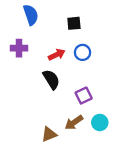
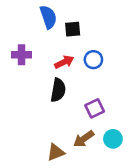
blue semicircle: (31, 15) -> (48, 17), moved
black square: (74, 23) -> (73, 29), moved
black semicircle: (51, 79) -> (58, 90), turned 42

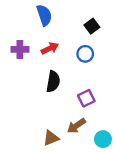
black square: (73, 29) -> (92, 26), moved, turned -32
red arrow: (64, 62) -> (50, 48), moved
cyan circle: (113, 139) -> (103, 139), moved

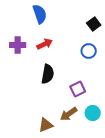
black square: (92, 26) -> (94, 24), moved
blue circle: (85, 54) -> (89, 51), moved
cyan circle: (103, 139) -> (93, 113), moved

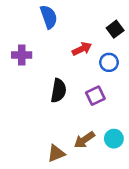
red arrow: (45, 44) -> (82, 49), moved
purple square: (78, 89) -> (95, 96), moved

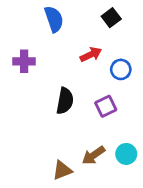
black square: (115, 29) -> (111, 18), moved

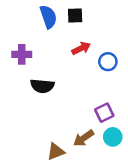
black square: (111, 18) -> (75, 16), moved, turned 35
black semicircle: (65, 101) -> (42, 86), moved, turned 85
purple square: (106, 106) -> (104, 113), moved

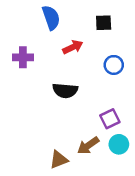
black square: (75, 16) -> (104, 23), moved
red arrow: (81, 48) -> (73, 47), moved
black semicircle: (42, 86) -> (65, 91), moved

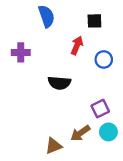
red arrow: (73, 47) -> (77, 45), moved, turned -42

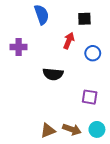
purple square: (100, 109) -> (90, 97), turned 35
cyan circle: (108, 132) -> (97, 129), moved
brown arrow: (80, 133) -> (72, 129), moved, turned -126

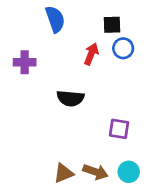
blue circle: (93, 53) -> (123, 48), moved

